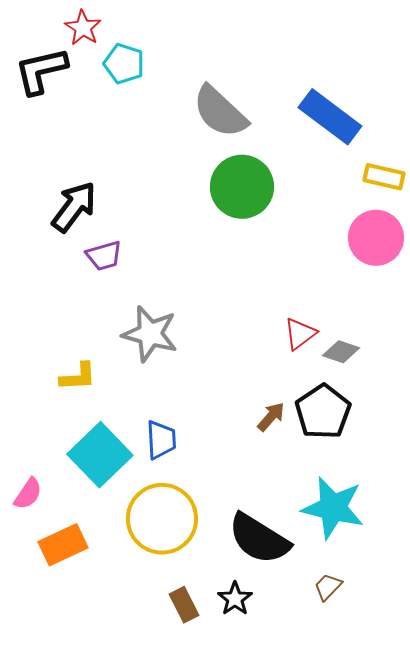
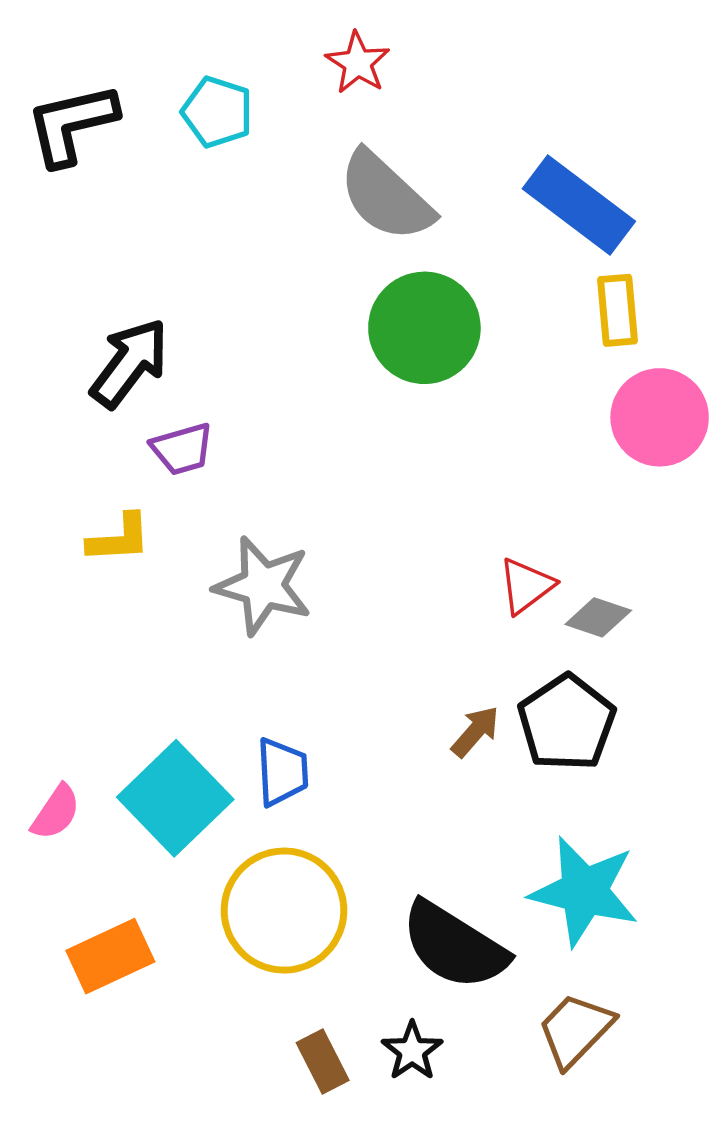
red star: (83, 28) -> (358, 63), moved
yellow rectangle: (384, 177) -> (617, 310), moved, turned 72
yellow L-shape: (78, 377) -> (119, 538), moved
pink semicircle: (28, 494) -> (56, 812), moved
brown trapezoid: (328, 587) -> (575, 1030), size x1.6

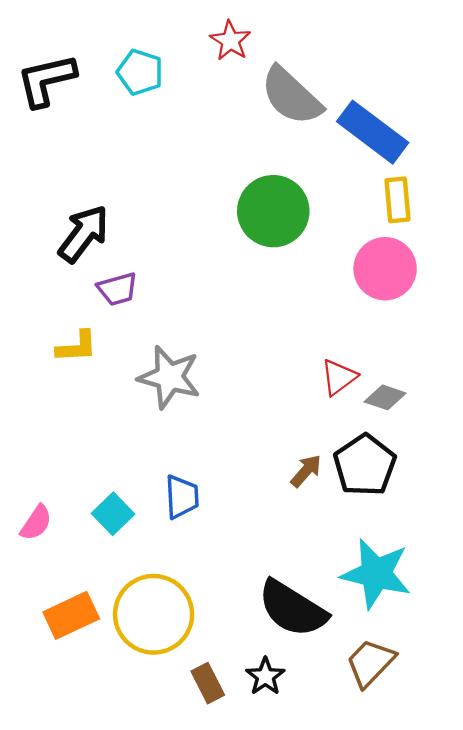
gray semicircle: (386, 196) -> (291, 96), moved
pink circle: (660, 417) -> (385, 269), moved
cyan square: (175, 798) -> (113, 514), size x0.6
yellow circle: (284, 911) -> (154, 614), moved

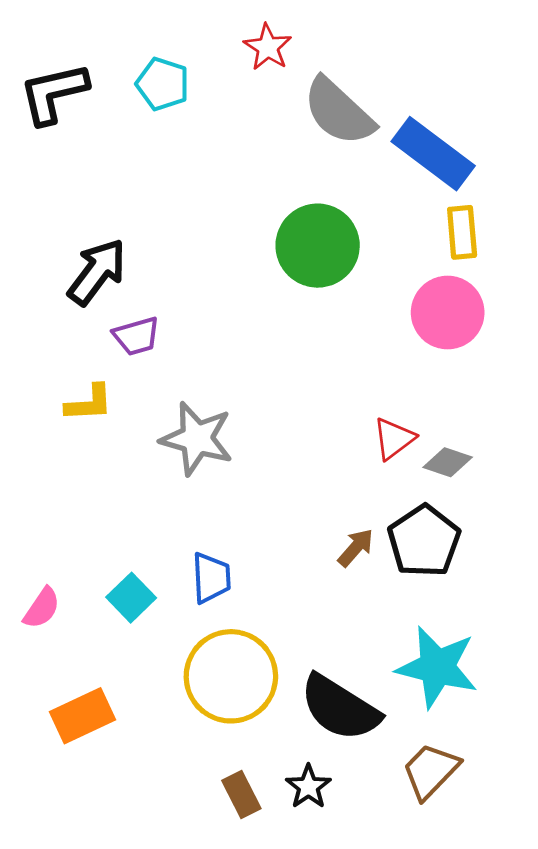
yellow circle: (154, 614) -> (231, 676), moved

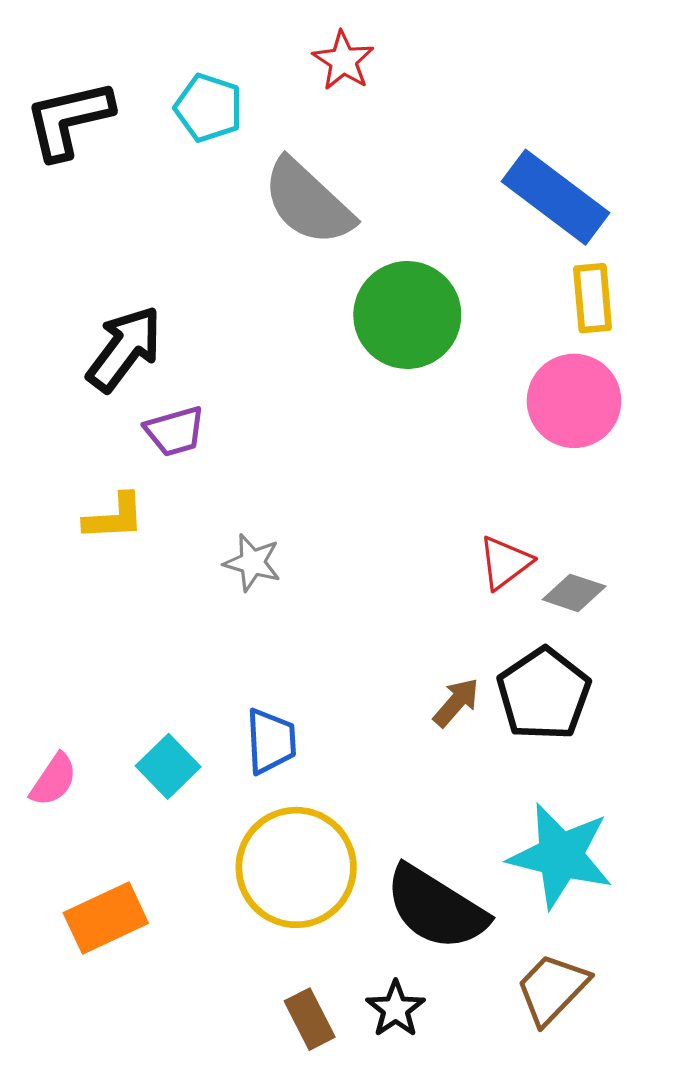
gray semicircle: (339, 112) -> (308, 202), moved
gray star: (197, 439) -> (252, 563), size x0.6

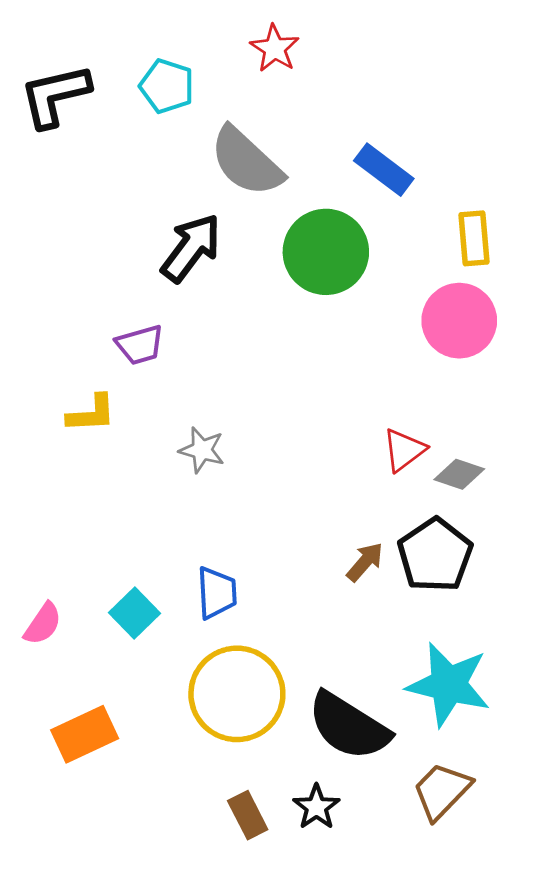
blue rectangle: (556, 197) -> (384, 170), moved, size x0.7
black arrow: (124, 349) -> (191, 248), moved

